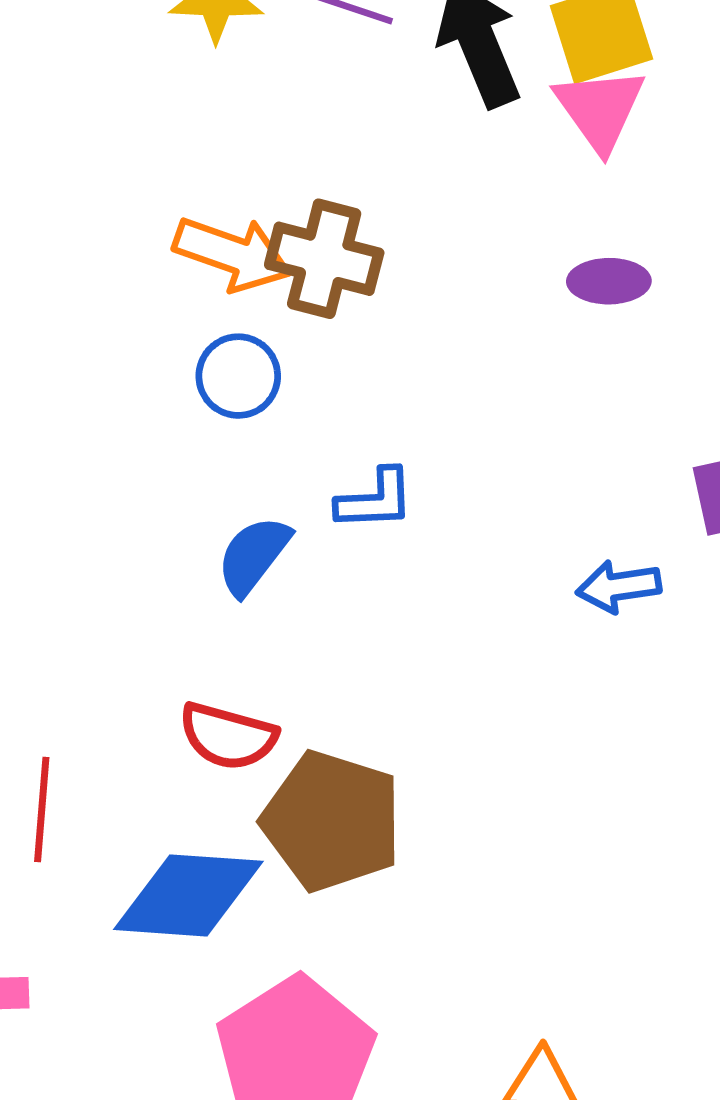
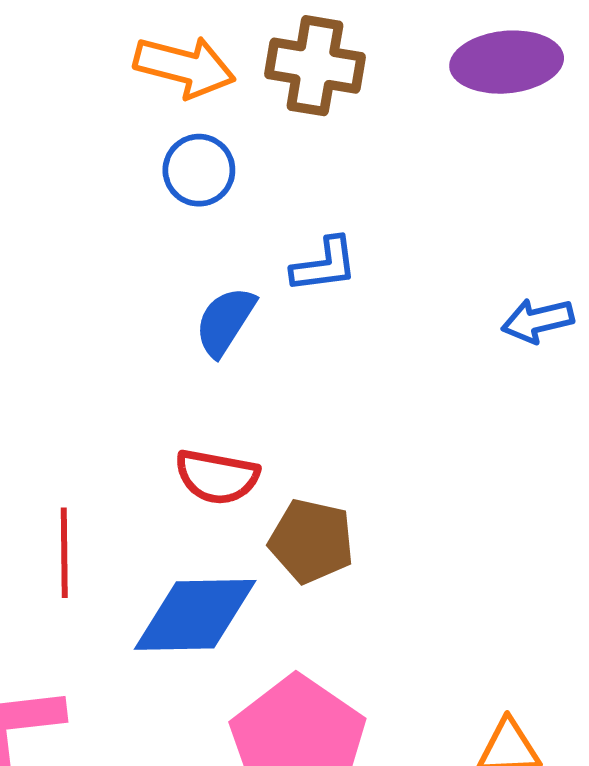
brown cross: (324, 259) -> (315, 66), moved
purple ellipse: (609, 281) -> (507, 62), size x1.6
brown pentagon: (332, 821) -> (311, 541), size x0.7

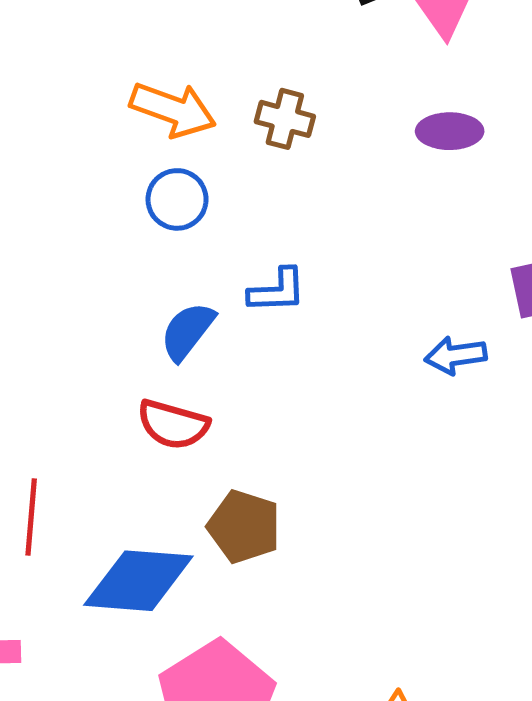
purple ellipse: (507, 62) -> (450, 131), size x0.7
brown cross: (315, 66) -> (285, 119), size x0.7
red semicircle: (217, 477) -> (173, 424), moved

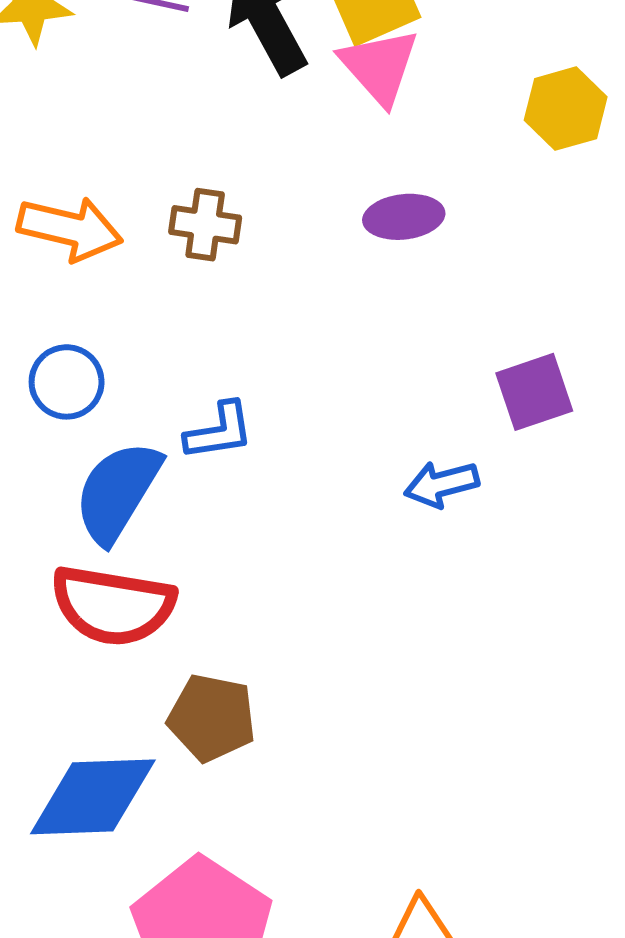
blue circle: (177, 199) -> (67, 382), moved
blue semicircle: (188, 331) -> (118, 492), size x1.4
red semicircle: (173, 424) -> (113, 605), size x1.4

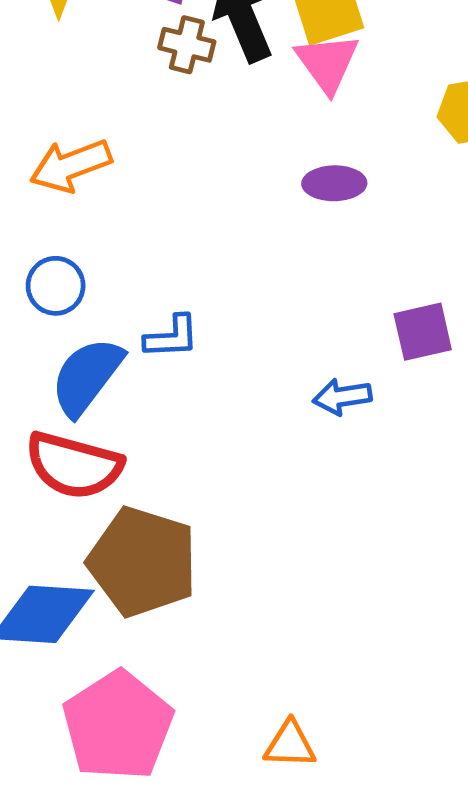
brown cross: (205, 225) -> (187, 45), moved
orange arrow: (70, 229) -> (71, 166), turned 140
brown pentagon: (212, 718) -> (143, 562), size x1.6

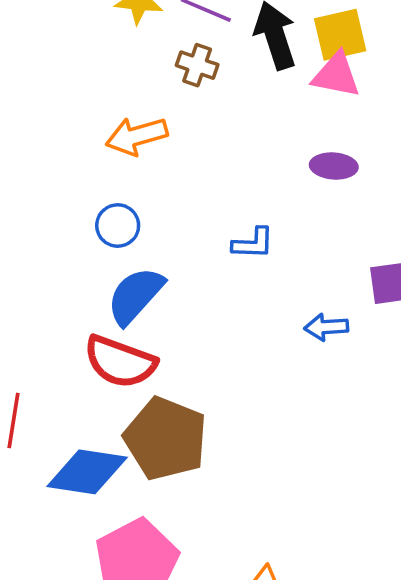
brown cross: (187, 45) -> (197, 65), moved
pink triangle: (327, 63) -> (336, 75), turned -48
blue L-shape: (172, 337) -> (253, 243), moved

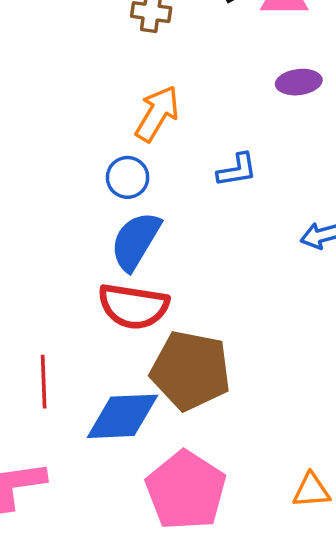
orange arrow: (137, 136) -> (157, 114), moved, turned 148
blue circle: (118, 226) -> (128, 177), moved

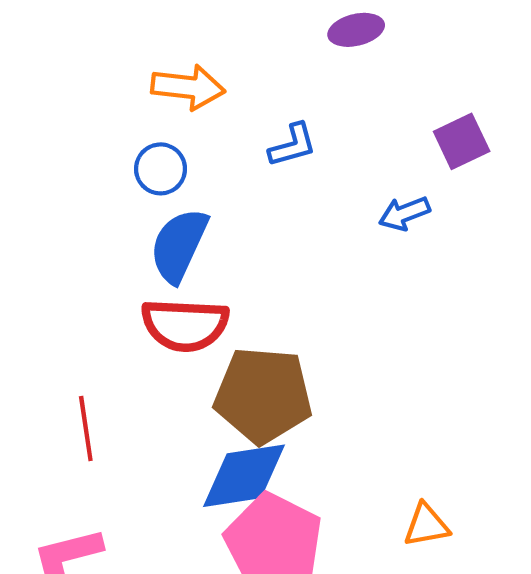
orange arrow: (157, 114) -> (188, 87), turned 72
blue diamond: (123, 416) -> (244, 476), moved

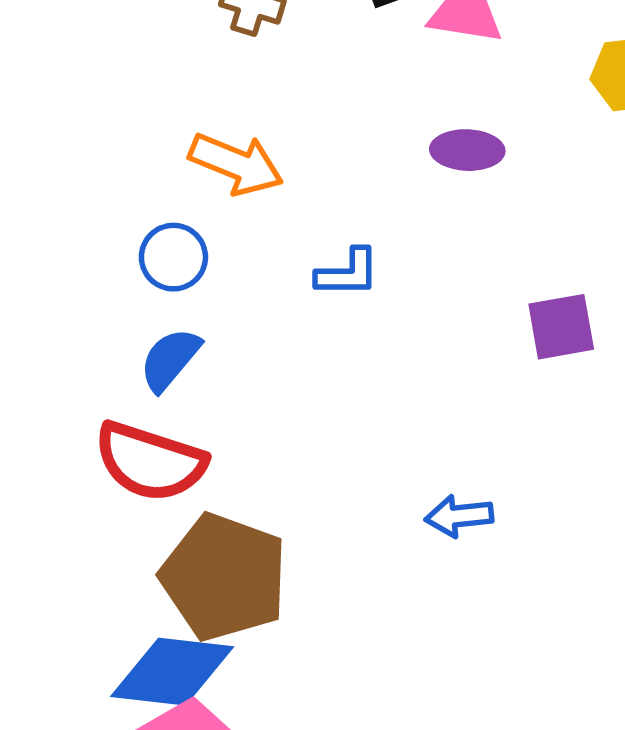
blue arrow: (404, 213) -> (459, 516), moved
blue semicircle: (179, 245) -> (170, 359), size x0.7

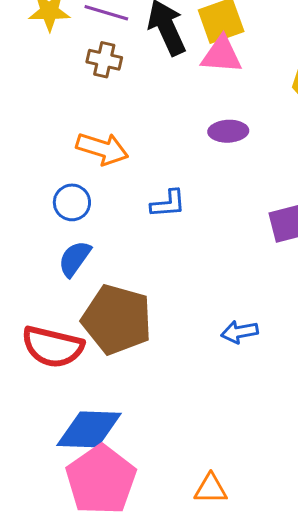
red semicircle: (150, 462) -> (53, 347), moved
brown pentagon: (224, 577) -> (117, 320), moved

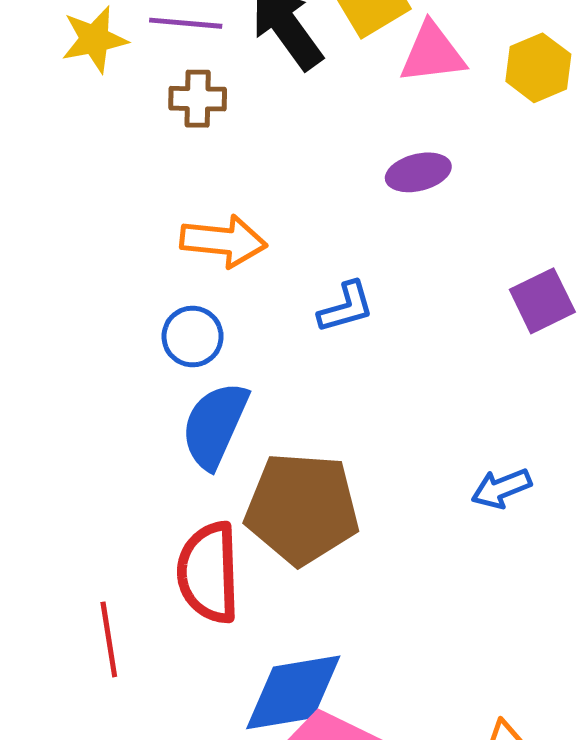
pink triangle: (222, 55) -> (432, 53), moved
blue semicircle: (75, 259) -> (215, 425), size x1.4
red semicircle: (53, 347) -> (209, 573), turned 86

